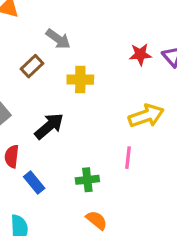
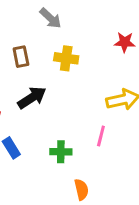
brown rectangle: (32, 66) -> (21, 57), moved, turned -65
orange semicircle: (97, 220) -> (81, 189), moved, turned 30

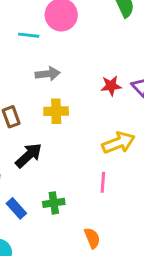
gray arrow: (51, 18) -> (48, 74), moved, turned -40
green cross: (61, 152) -> (54, 203), moved

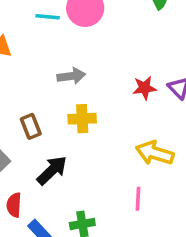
cyan line: (29, 35) -> (48, 17), moved
yellow arrow: (118, 143) -> (155, 153), turned -140

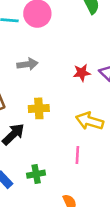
yellow cross: (82, 119) -> (39, 108), moved

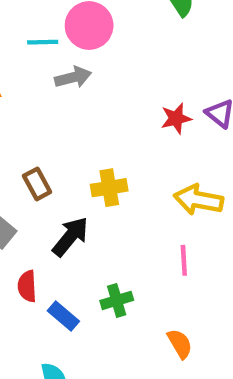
gray arrow: (27, 64) -> (73, 77), moved

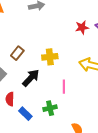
brown rectangle: (37, 184) -> (17, 53), turned 64
pink line: (184, 260) -> (64, 87), moved

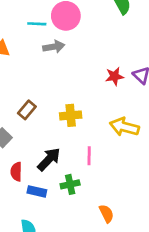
black arrow: (31, 78) -> (49, 159), moved
blue rectangle: (25, 114) -> (37, 191), turned -32

